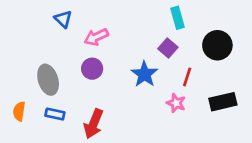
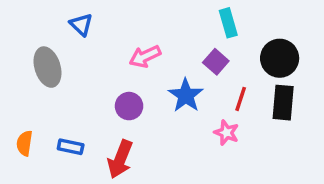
pink arrow: (96, 37) -> (145, 56), moved
purple circle: (92, 69) -> (129, 106), moved
gray ellipse: (48, 80) -> (48, 67), moved
black rectangle: (223, 102) -> (283, 103), moved, turned -72

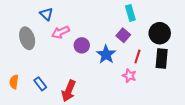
pink arrow: (145, 56) -> (61, 32), moved
purple circle: (129, 106) -> (82, 45), moved
blue rectangle: (71, 147) -> (40, 84), turned 40

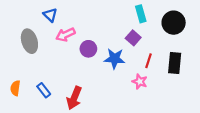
black circle: (160, 33) -> (174, 23), moved
blue star: (106, 54) -> (115, 59), turned -30

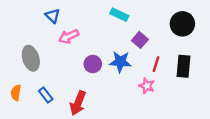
cyan rectangle: (141, 14) -> (119, 15), moved, turned -49
gray ellipse: (29, 41) -> (31, 58), moved
purple circle: (88, 49) -> (93, 64), moved

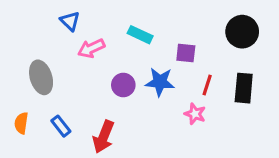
cyan rectangle: (119, 15) -> (140, 35), moved
purple square: (140, 40) -> (186, 53), turned -35

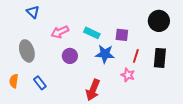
blue triangle: (70, 21) -> (33, 12), moved
cyan rectangle: (140, 35) -> (92, 33), moved
purple circle: (123, 85) -> (70, 56), moved
red arrow: (104, 137) -> (93, 90), moved

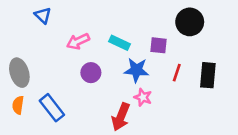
black circle: (159, 21) -> (190, 22), moved
gray ellipse: (27, 51) -> (19, 73), moved
pink star: (128, 75) -> (143, 97), moved
blue rectangle: (40, 83) -> (52, 108), size x1.5

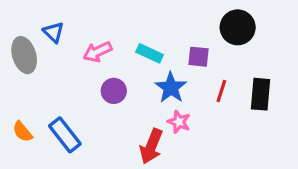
blue triangle: (43, 15) -> (53, 32), moved
blue star: (136, 70) -> (171, 88), turned 30
gray ellipse: (19, 73) -> (24, 55), moved
orange semicircle: (18, 105) -> (22, 132), turned -48

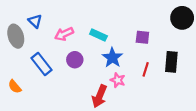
black circle: (238, 27) -> (182, 18), moved
purple square: (199, 57) -> (142, 37), moved
red line: (221, 91) -> (146, 69), moved
blue rectangle: (65, 135) -> (42, 64), moved

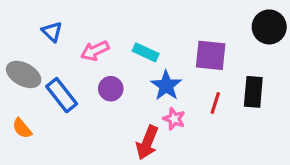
gray ellipse: (16, 36) -> (24, 74), moved, turned -45
purple square: (142, 37) -> (211, 55), size x1.5

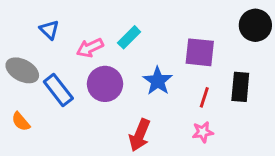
cyan rectangle: (146, 52) -> (129, 37), moved, turned -70
purple circle: (111, 89) -> (105, 84), size x1.5
pink star: (174, 119) -> (203, 132), moved, turned -30

